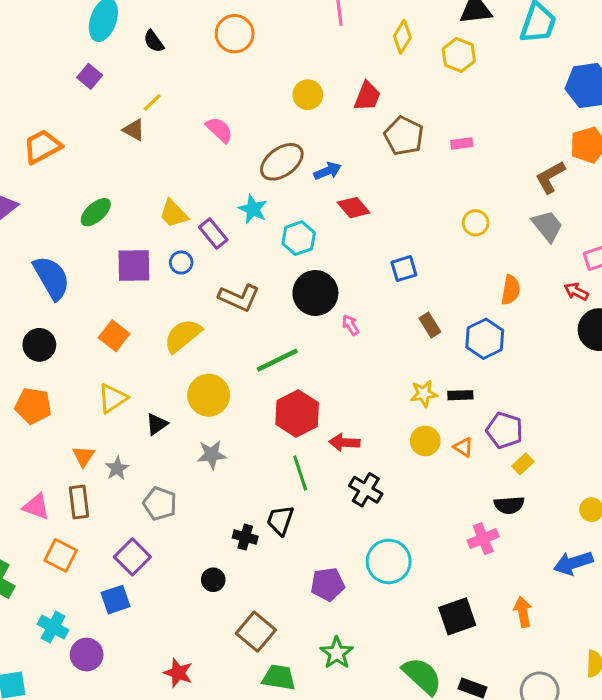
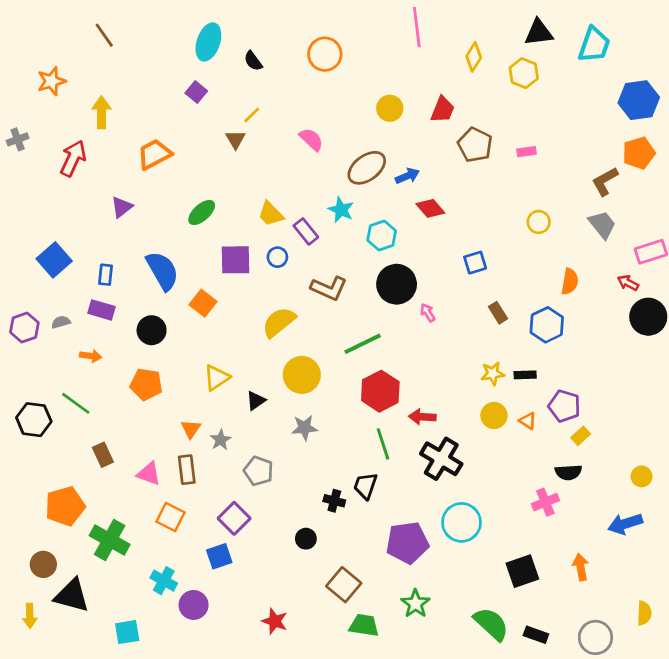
brown triangle: (134, 130) -> (235, 139), turned 30
orange square: (114, 336) -> (203, 303), moved
black cross: (366, 490) -> (441, 459), size x1.4
purple pentagon: (328, 584) -> (407, 543), size x1.4

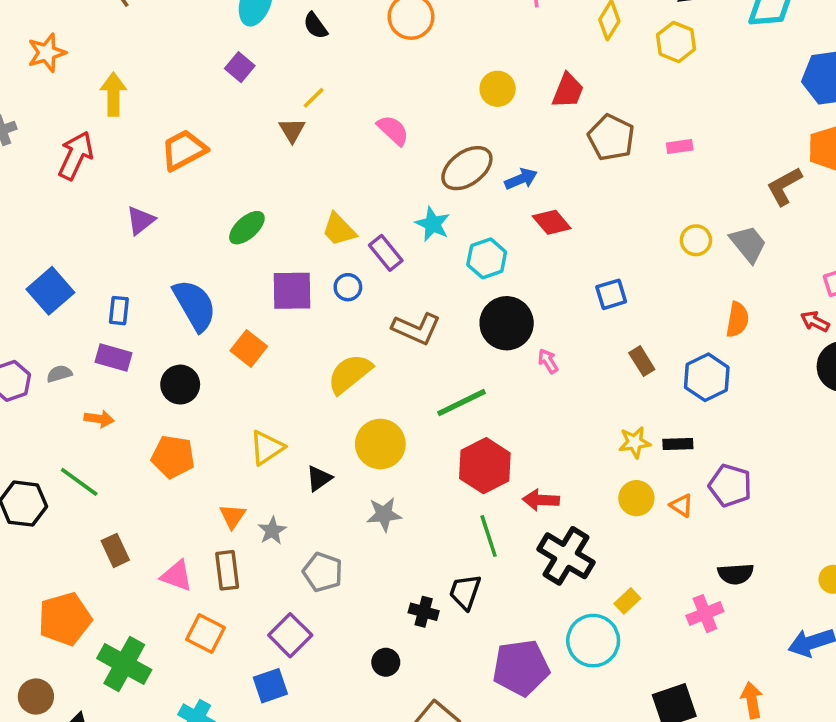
gray trapezoid: (602, 225) -> (748, 244), moved
yellow rectangle: (581, 436) -> (627, 601), moved

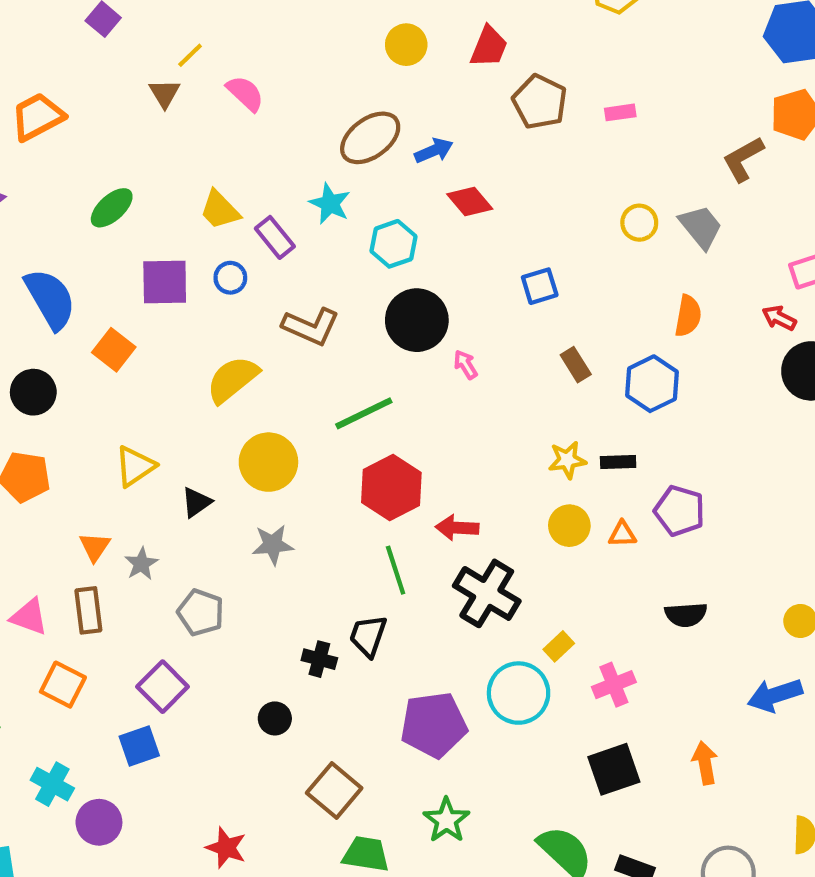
pink semicircle: (393, 130) -> (245, 93), moved
orange triangle: (681, 505) -> (622, 534), turned -35
pink cross: (705, 614) -> (614, 685), moved

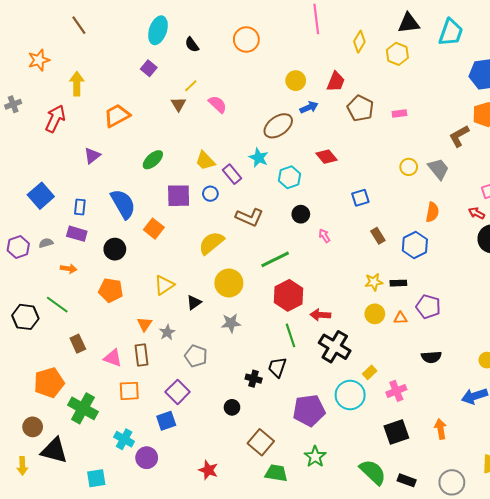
blue arrow: (434, 151) -> (309, 107), moved
black circle: (417, 320) -> (301, 214), size x0.6
orange square: (63, 685) -> (129, 391), turned -30

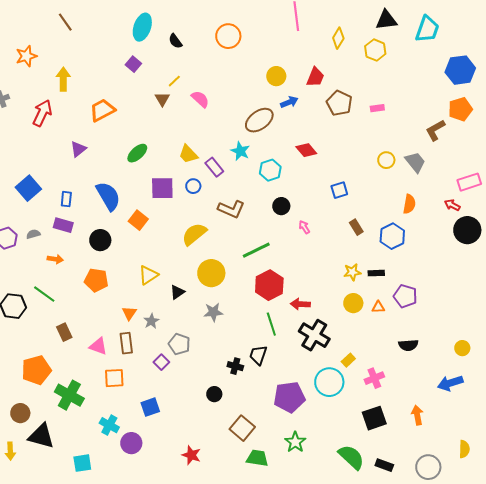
purple square: (178, 392) -> (161, 362), moved, size x0.7

